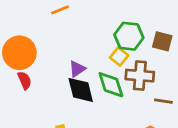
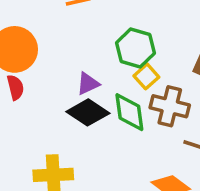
green hexagon: (129, 36) -> (135, 48), moved
black diamond: (81, 90) -> (88, 112), turned -52

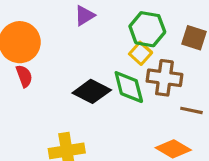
green hexagon: (135, 48) -> (147, 29), moved
purple triangle: (88, 84) -> (85, 16), moved

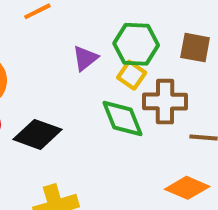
purple triangle: (85, 16) -> (85, 58), moved
black diamond: (92, 91) -> (38, 134), moved

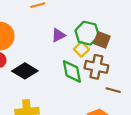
brown square: (195, 48) -> (102, 40), moved

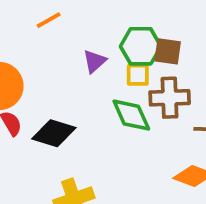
yellow square: (81, 49) -> (138, 75), turned -32

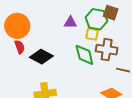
brown square: (168, 51) -> (111, 13), moved
purple triangle: (95, 61) -> (70, 22), turned 32

